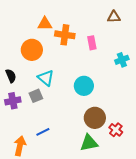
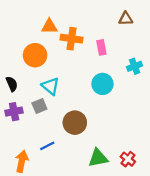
cyan circle: (84, 86) -> (102, 84), moved
brown circle: (95, 118) -> (75, 123), moved
red cross: (116, 130) -> (128, 159), moved

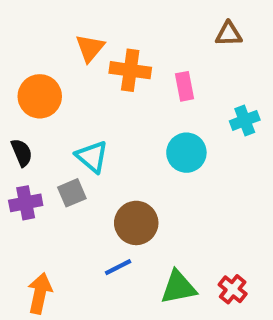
orange triangle: (49, 26) -> (90, 48), turned -49
orange circle: (35, 55) -> (40, 96), moved
blue line: (47, 146) -> (118, 267), moved

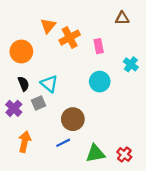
orange cross: (130, 70) -> (70, 38), turned -36
cyan cross: (245, 120) -> (131, 64), turned -32
black semicircle: (22, 153) -> (23, 84), moved
purple cross: (26, 203) -> (14, 108), turned -35
orange arrow: (40, 293) -> (25, 142), moved

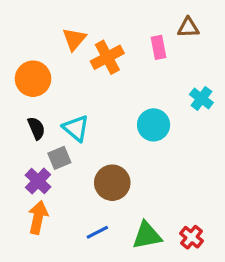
pink rectangle: (99, 46) -> (158, 47), moved
purple cross: (14, 108) -> (38, 181), moved
blue line: (63, 143) -> (97, 232), moved

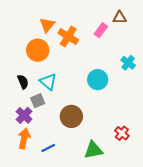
pink rectangle: (158, 47) -> (101, 30), turned 48
orange cross: (107, 57) -> (68, 37), turned -30
orange circle: (33, 79) -> (38, 50), moved
blue line: (97, 232) -> (48, 148), moved
red cross: (191, 237) -> (122, 133), moved

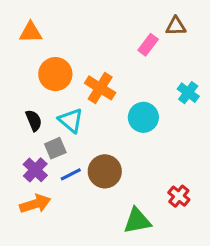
orange triangle: (47, 25) -> (31, 32), moved, turned 49
orange cross: (68, 37) -> (100, 88), moved
orange arrow: (24, 139) -> (35, 204), turned 60
blue line: (48, 148) -> (71, 174), moved

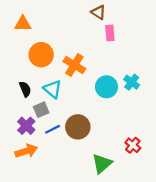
brown triangle: (176, 26) -> (98, 12), moved, turned 35
pink rectangle: (148, 45) -> (110, 33), turned -42
cyan cross: (188, 93) -> (132, 82), moved
green triangle: (137, 221) -> (102, 164), turned -30

